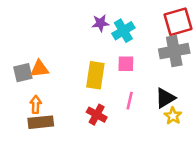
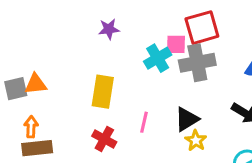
cyan cross: (123, 31) -> (158, 58), moved
pink square: (126, 64) -> (176, 44), moved

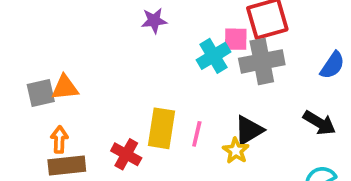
yellow rectangle: (103, 92) -> (161, 128), moved
red cross: (104, 139) -> (126, 154), moved
yellow star: (196, 141) -> (236, 151), moved

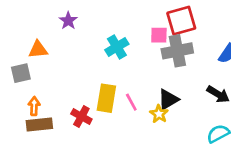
purple star: (154, 21) -> (68, 21), moved, turned -30
cyan cross: (214, 56) -> (117, 47), moved
orange triangle: (65, 87) -> (38, 50), moved
pink line: (197, 134) -> (131, 102), turned -42

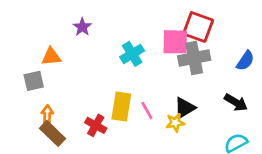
red square: (181, 21) -> (198, 27), turned 36
pink square: (159, 35) -> (175, 42), size x1.5
yellow star: (159, 114) -> (175, 123), turned 30
brown rectangle: (39, 124) -> (53, 133), turned 50

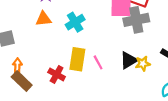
cyan cross: (132, 54) -> (75, 22), moved
orange triangle: (51, 57) -> (44, 19), moved
yellow star: (175, 123) -> (143, 64), moved

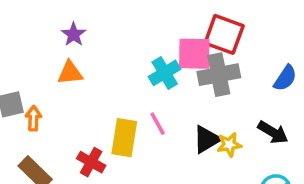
cyan cross: (75, 22) -> (165, 73), moved
pink line: (98, 62) -> (158, 124), moved
orange arrow: (17, 66) -> (33, 118), moved

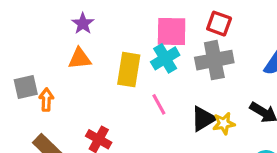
red square: (224, 34) -> (219, 24), size x0.7
pink square: (194, 54) -> (172, 32), moved
yellow rectangle: (124, 138) -> (129, 70), moved

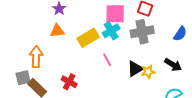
yellow rectangle: (129, 70) -> (88, 38), turned 50
gray square: (26, 87) -> (23, 78), moved
orange arrow: (46, 100) -> (36, 57), size x1.5

